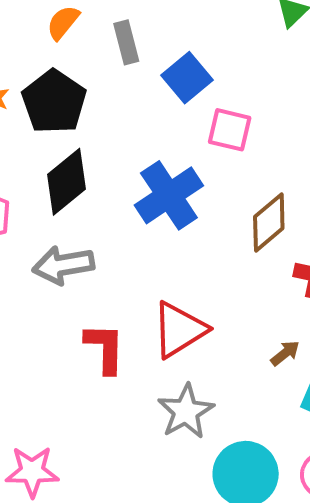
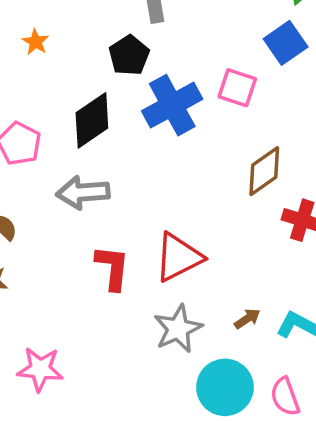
blue square: (187, 78) -> (286, 43), moved
black pentagon: (54, 102) -> (129, 55), moved, size x0.7
blue cross: (169, 195) -> (172, 105), moved
brown arrow: (285, 353) -> (247, 319), moved

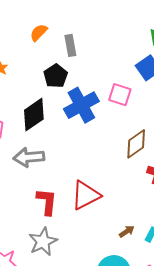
gray star: (178, 329) -> (43, 242), moved

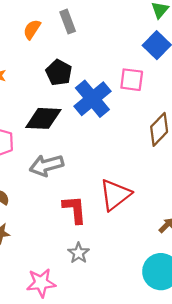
gray rectangle: (70, 45) -> (68, 22), moved
black diamond: (34, 115) -> (43, 118), turned 48
gray star: (43, 242) -> (79, 253), size x0.7

